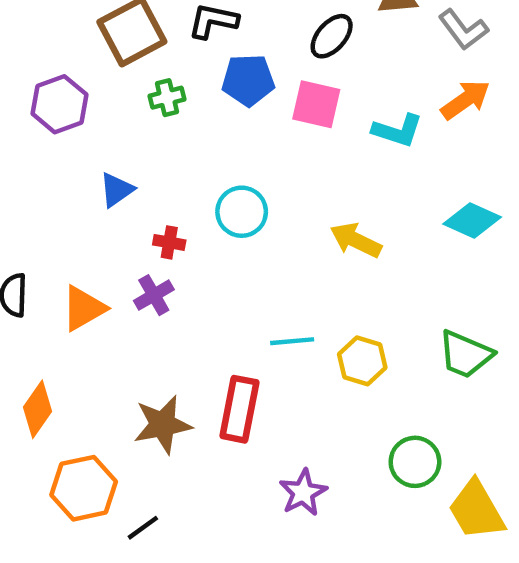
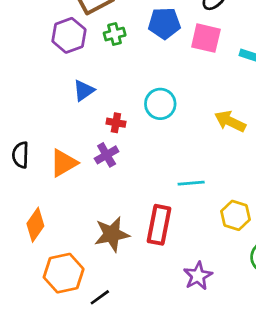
purple hexagon: (59, 104) -> (69, 35), moved
yellow hexagon: (362, 361) -> (235, 215), moved

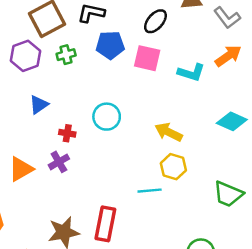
cyan line: (191, 183) -> (150, 191), moved
yellow hexagon: (235, 215) -> (173, 167), moved

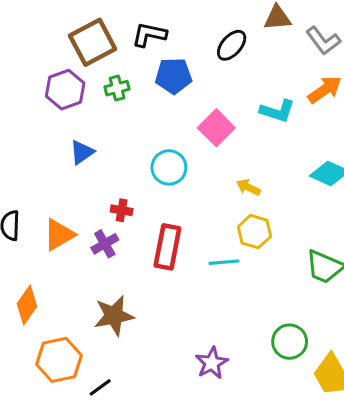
pink square: (147, 58) -> (216, 128), moved, turned 32
yellow arrow: (169, 132) -> (248, 187), size x0.7
red cross: (67, 133) -> (122, 210), moved
purple cross: (59, 162) -> (105, 244), moved
red rectangle: (105, 224) -> (167, 247), moved

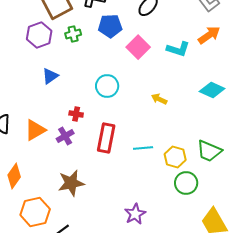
pink square: (216, 128) -> (138, 47), moved
yellow hexagon: (254, 232) -> (175, 157), moved
green circle: (290, 342) -> (186, 183), moved

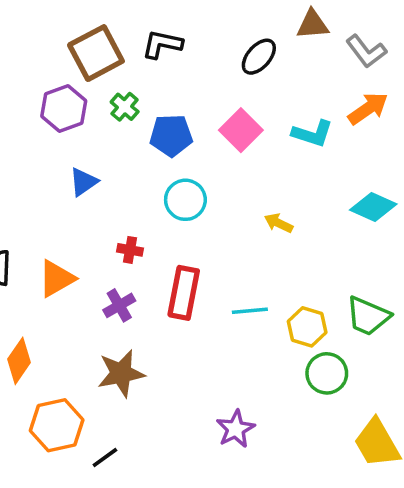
blue pentagon: (110, 26) -> (171, 135), moved
green cross: (73, 34) -> (125, 107), turned -35
purple cross: (65, 136) -> (119, 305), moved

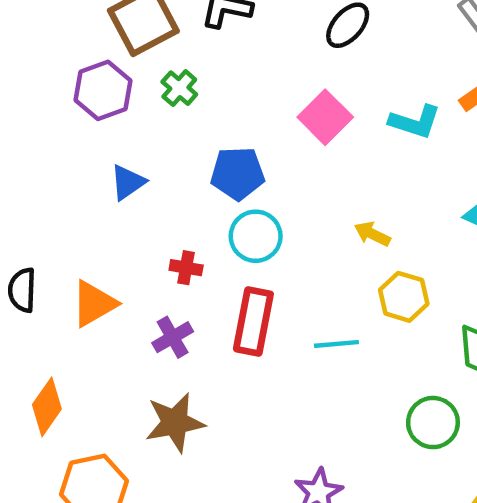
blue pentagon: (171, 135) -> (238, 173), moved
cyan circle: (185, 200) -> (256, 236), moved
yellow hexagon: (307, 327) -> (404, 297), moved

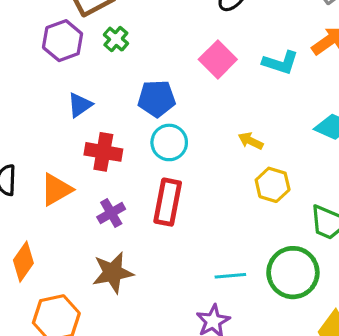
red cross: (186, 268) -> (103, 152), moved, size x1.6
cyan line: (336, 344) -> (230, 276), moved
green circle: (433, 423) -> (293, 273), size x1.4

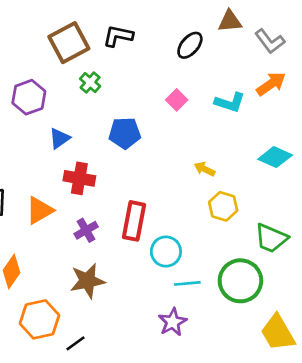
purple hexagon: (63, 41) -> (29, 97), moved
pink square: (218, 59) -> (177, 100), size x0.7
cyan circle: (169, 142) -> (166, 252), moved

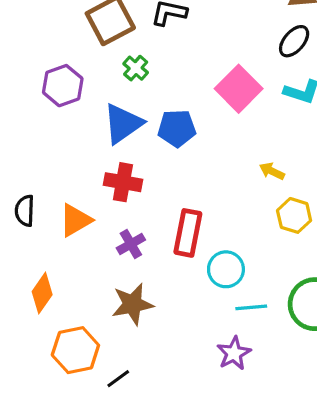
black ellipse: (190, 45) -> (294, 41), moved
pink square: (177, 100) -> (239, 89), size x1.8
blue triangle: (59, 138) -> (123, 124), moved, size x1.6

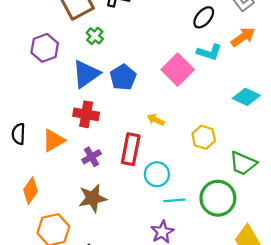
pink square: (239, 89) -> (178, 70), moved
blue pentagon: (177, 128) -> (123, 77), turned -30
yellow arrow: (272, 171) -> (156, 120), moved

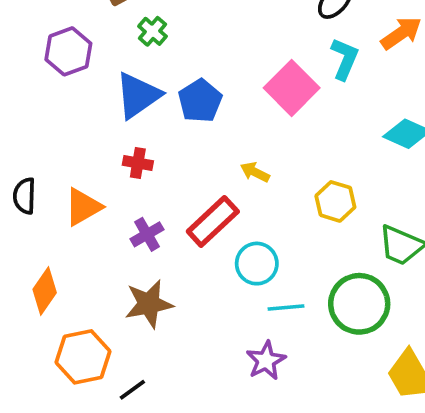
cyan L-shape: (209, 52) -> (345, 59), turned -85
red cross: (86, 114) -> (138, 163), size x0.7
red rectangle: (131, 149) -> (213, 222), turned 36

